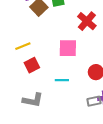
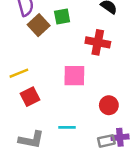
red cross: (87, 21) -> (98, 42), turned -30
cyan line: (62, 80) -> (67, 127), moved

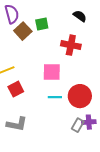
red circle: (109, 105) -> (80, 96), size x1.5
cyan line: (67, 127) -> (55, 97), moved
gray rectangle: (106, 141) -> (78, 125), turned -48

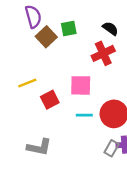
black semicircle: (80, 16) -> (110, 28), moved
red cross: (71, 45) -> (103, 53), turned -36
red square: (16, 89) -> (50, 100), moved

